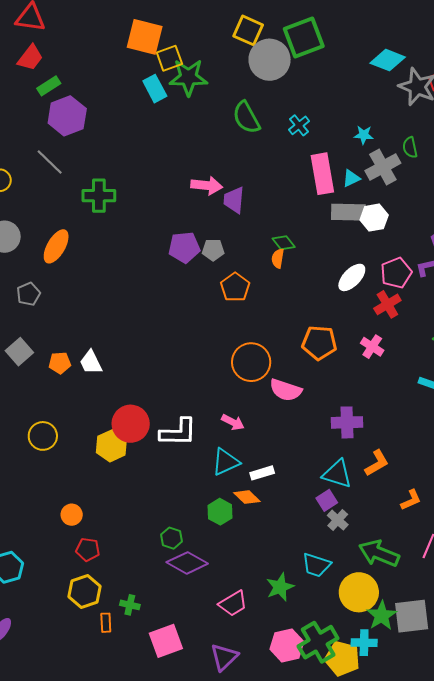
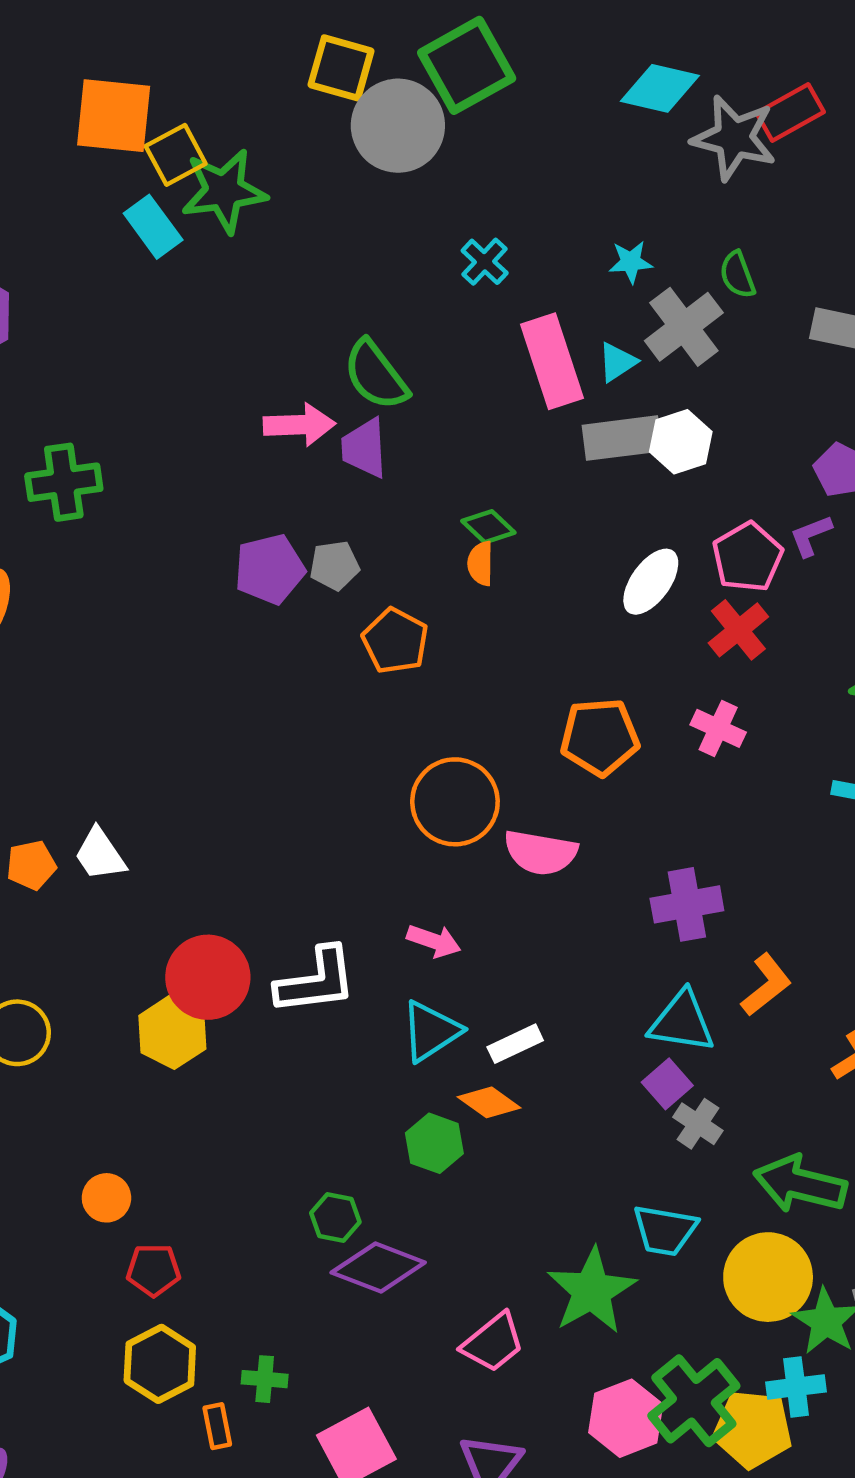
green semicircle: (246, 118) -> (376, 375), moved
green star: (280, 587) -> (592, 1291), size x1.4

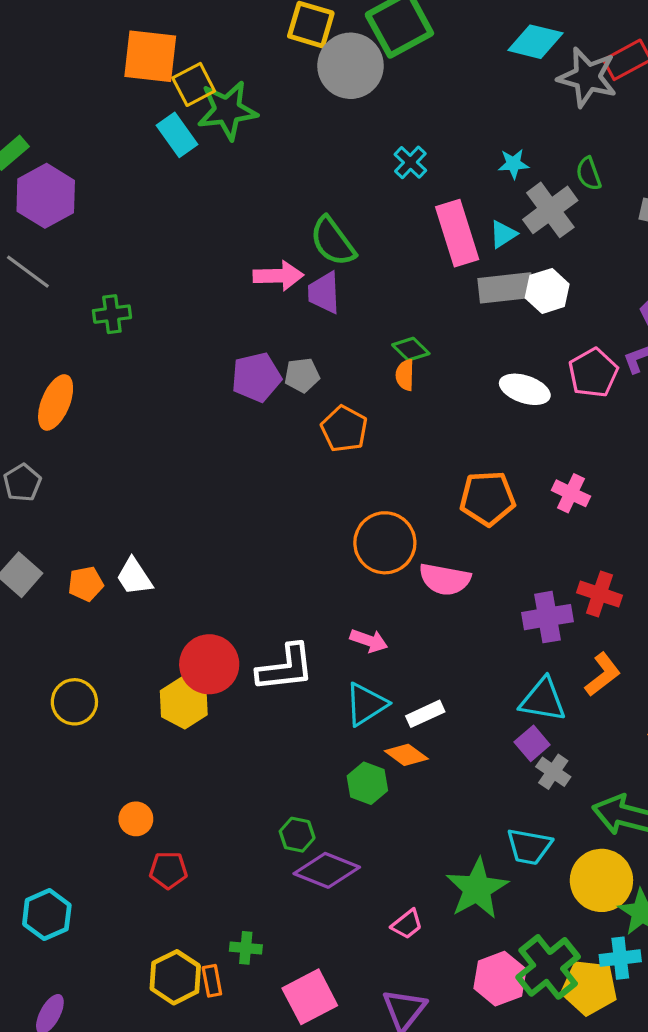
green cross: (64, 482) -> (112, 314), size x0.7
white ellipse: (651, 582) -> (525, 389), turned 72
red cross: (738, 630) -> (599, 594), moved, turned -33
pink trapezoid: (493, 1343) -> (407, 924), size x0.7
yellow hexagon: (160, 1364) -> (175, 977), moved

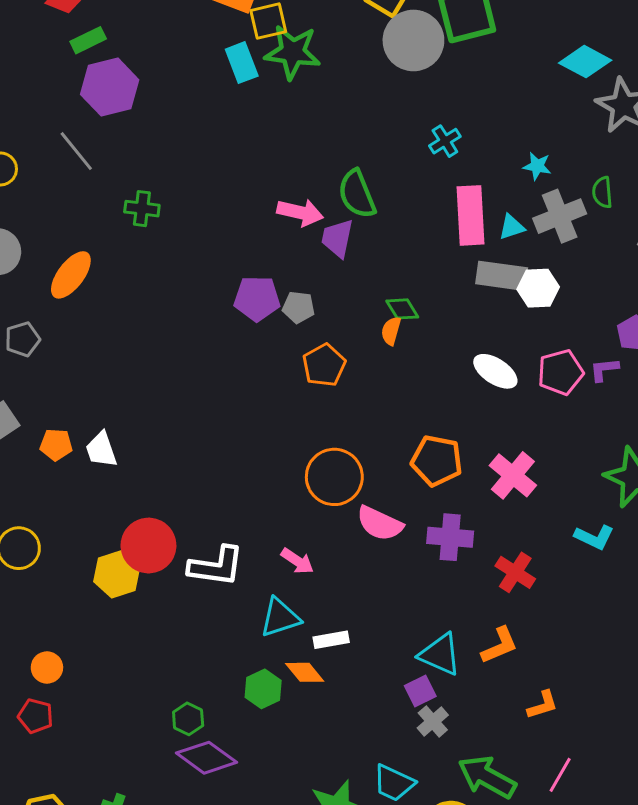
pink cross: (571, 493) -> (513, 475), size x1.4
purple cross: (547, 617) -> (450, 537), moved
red pentagon: (168, 870) -> (36, 716), moved

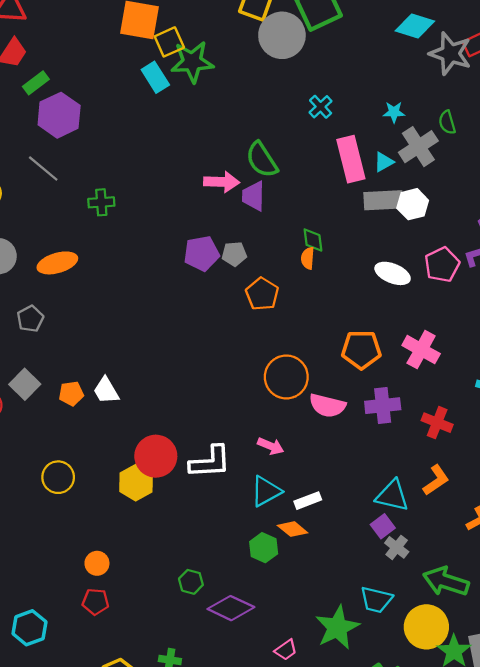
orange ellipse: (71, 275) -> (57, 263), turned 48
green diamond: (402, 309) -> (313, 240), turned 35
green hexagon: (188, 719) -> (191, 582), moved

